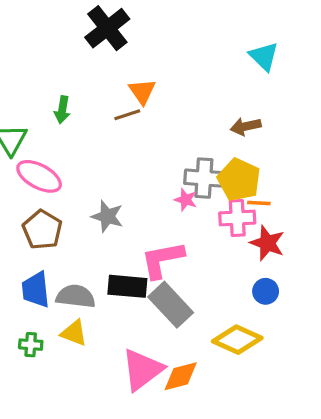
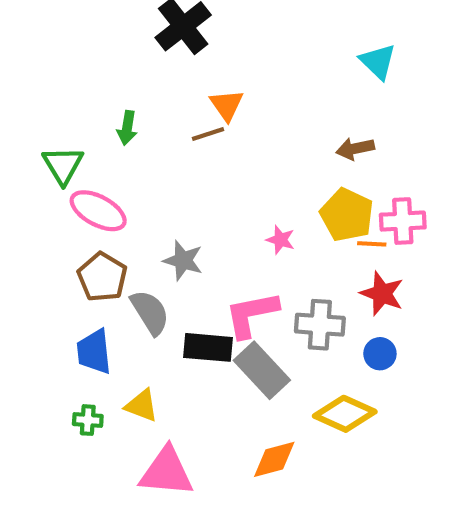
gray cross: (204, 178) -> (320, 325), moved
pink cross: (237, 218) -> (403, 221), moved
gray semicircle: (76, 296) -> (150, 312), moved, turned 51
pink triangle: (142, 370) -> (167, 472), moved, turned 42

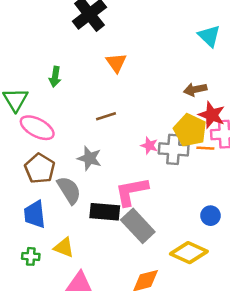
brown line: (208, 134) -> (106, 116), moved
red star: (382, 294) -> (212, 115), moved
gray cross: (320, 325) -> (174, 149), moved

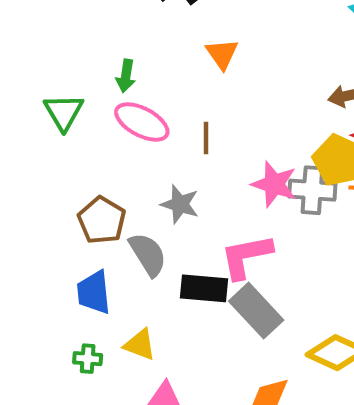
brown line: (106, 116) -> (206, 138), turned -72
pink ellipse: (37, 128) -> (142, 122), moved
pink star: (149, 146) -> (274, 184), size x1.6

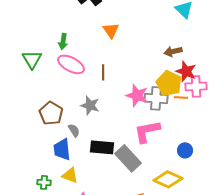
gray semicircle: (148, 254) -> (74, 130), size x0.6
pink L-shape: (246, 256) -> (147, 131), moved
blue trapezoid: (94, 292) -> (62, 149), moved

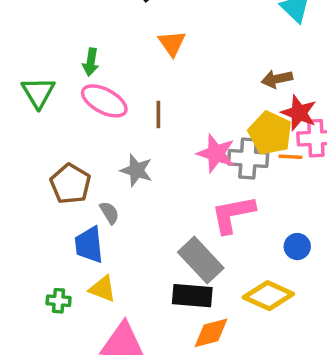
black rectangle: (102, 147) -> (192, 296), moved

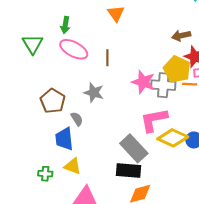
yellow diamond: (268, 296) -> (173, 138), moved

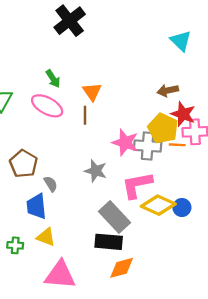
orange triangle: (116, 13) -> (92, 92), moved
green arrow: (65, 25) -> (53, 79), moved, turned -42
gray star: (94, 93) -> (96, 171), moved

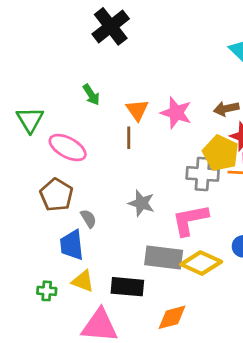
pink ellipse: (47, 106) -> (68, 148), moved
pink star: (125, 142) -> (176, 113), moved
yellow diamond: (158, 205) -> (201, 263), moved
gray rectangle: (115, 217) -> (164, 257), turned -40
black rectangle: (109, 242) -> (127, 287), moved

